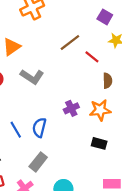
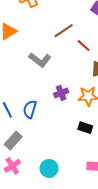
gray L-shape: (32, 77) -> (40, 60), moved
gray rectangle: (38, 162) -> (13, 140), moved

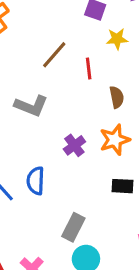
red line: (84, 46) -> (89, 69), turned 56
gray rectangle: (13, 140) -> (73, 227), moved

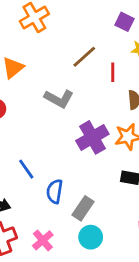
purple cross: (74, 145) -> (92, 137), size x1.6
blue semicircle: (36, 181) -> (55, 191), moved

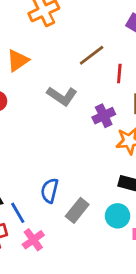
purple cross: (92, 137) -> (104, 116), moved, size x0.7
blue line: (26, 169) -> (18, 213), moved
cyan circle: (91, 237) -> (118, 216), moved

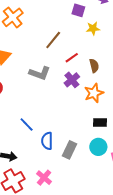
red line: (119, 74) -> (72, 58), moved, turned 64
blue line: (18, 213) -> (27, 125), moved

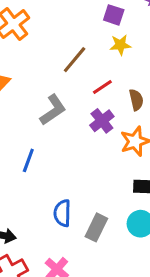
yellow star: (93, 28) -> (120, 45), moved
gray L-shape: (40, 73) -> (53, 110), turned -55
blue line: (27, 125) -> (28, 160), moved, turned 63

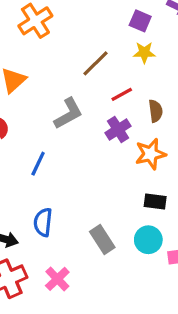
blue semicircle: (62, 213) -> (43, 222), moved
gray rectangle: (96, 227) -> (102, 240), turned -64

